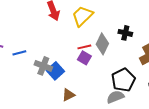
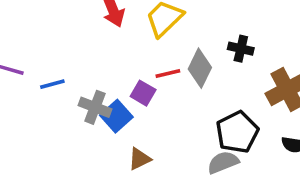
purple square: (84, 58) -> (143, 93), moved

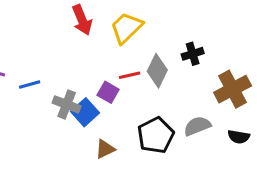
black cross: (241, 49) -> (193, 54), turned -30
black pentagon: (237, 132) -> (156, 135), moved
gray semicircle: (223, 162) -> (197, 126), moved

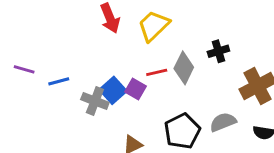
blue square: (85, 112) -> (113, 90), moved

